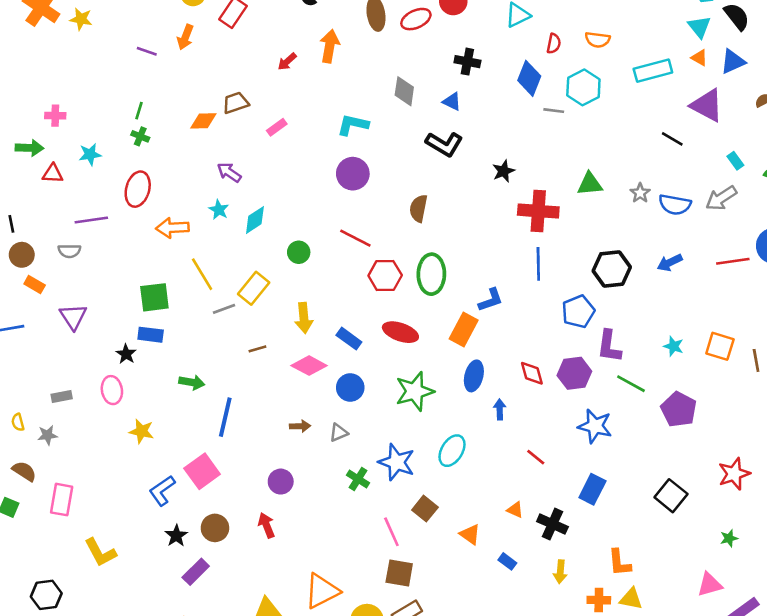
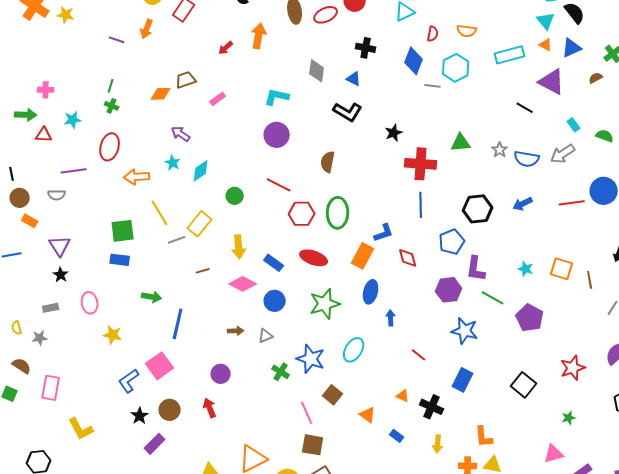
black star: (126, 354) -> (61, 275), moved
red diamond: (532, 373) -> (408, 258), moved

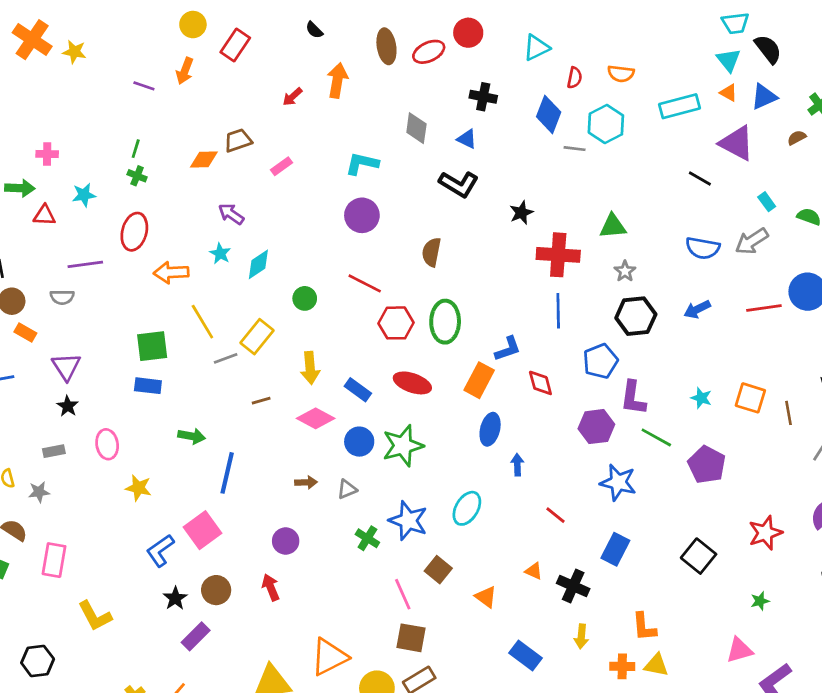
gray star: (500, 150) -> (625, 271), moved
green star: (325, 304) -> (403, 446), moved
blue rectangle: (397, 436) -> (525, 656), moved, size x1.6

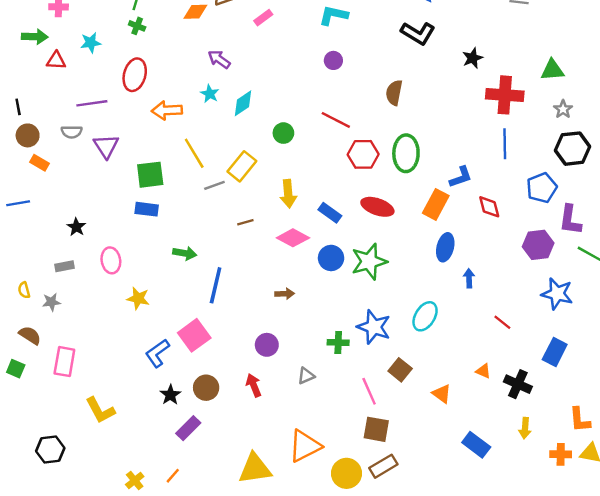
purple circle: (362, 215) -> (333, 60), size x0.6
purple triangle: (66, 367) -> (106, 146), moved
gray triangle: (347, 489) -> (306, 376), moved
green cross: (367, 538) -> (338, 342), turned -30

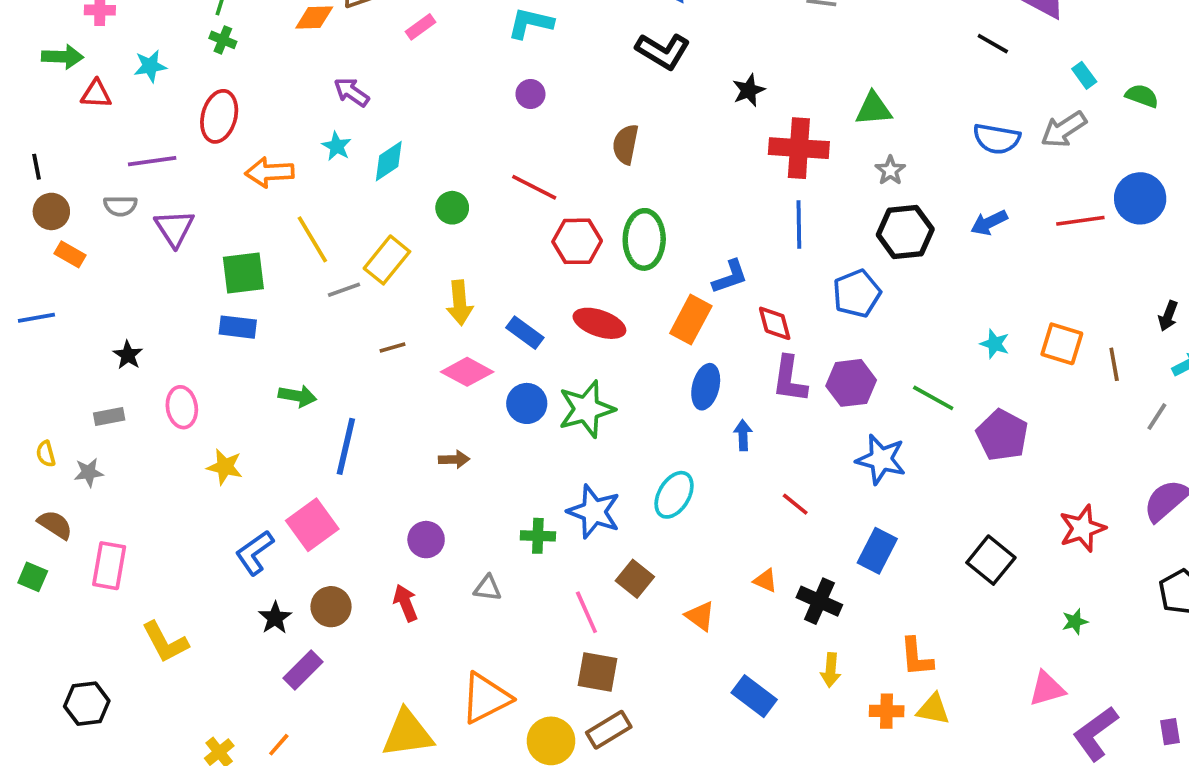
purple L-shape: (570, 220) -> (790, 379), moved
gray triangle: (306, 376) -> (488, 588), turned 30

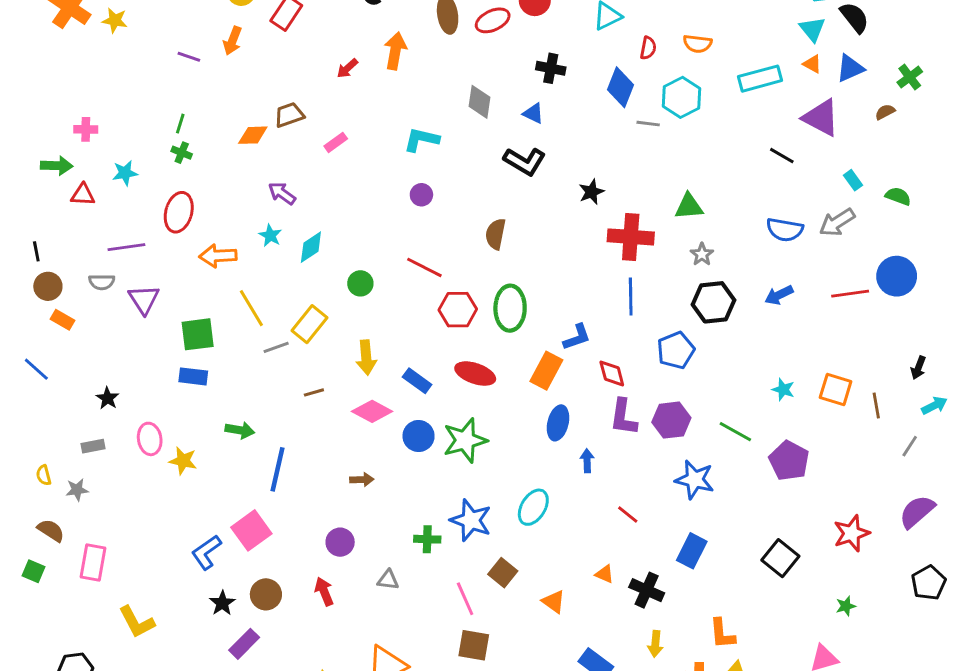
blue line: (36, 318) -> (36, 369), turned 52
yellow star: (225, 467) -> (183, 461), moved

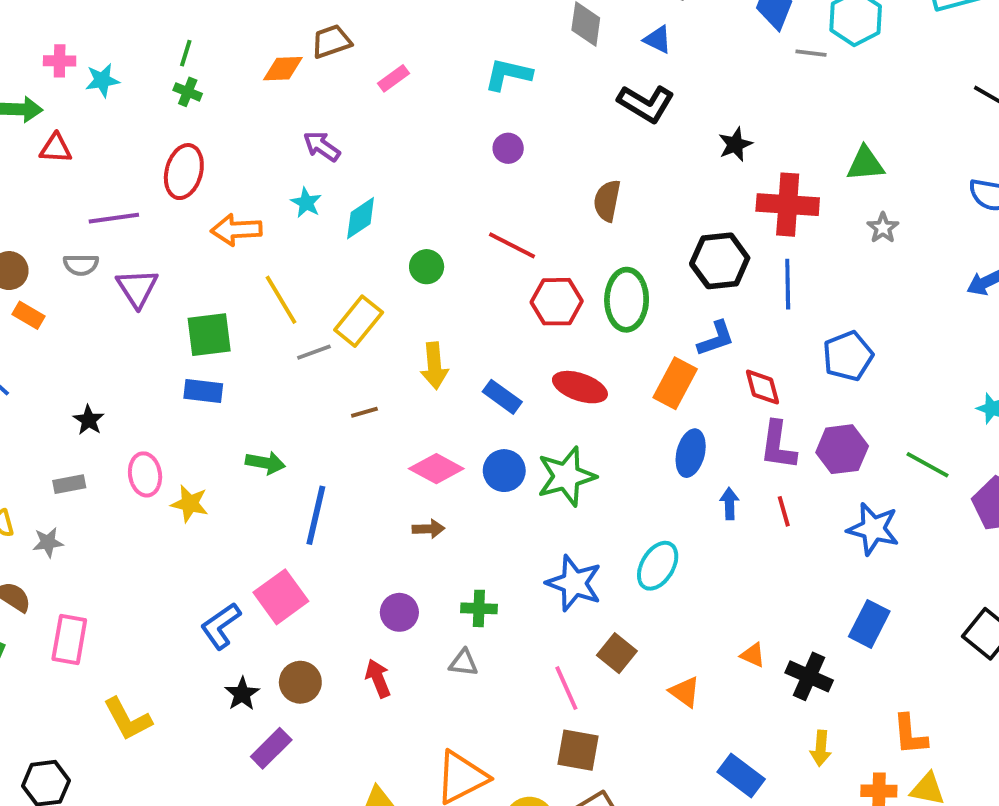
cyan star: (125, 173) -> (102, 80), moved
black hexagon: (714, 302) -> (720, 261), moved
pink diamond: (372, 411) -> (436, 469), moved
red line: (628, 514) -> (784, 511), moved, turned 35
green cross: (427, 539) -> (479, 608), moved

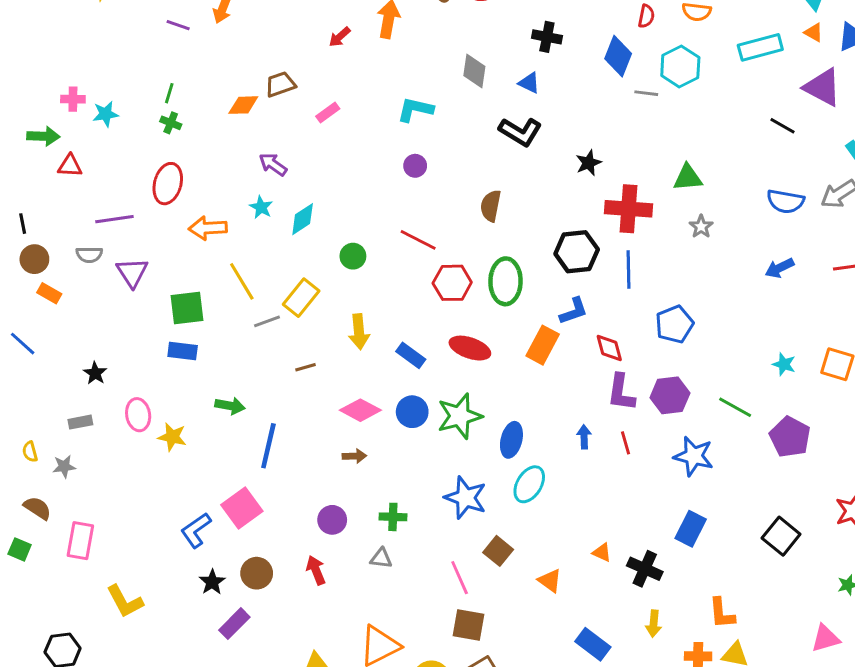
blue ellipse: (691, 453) -> (511, 440), moved

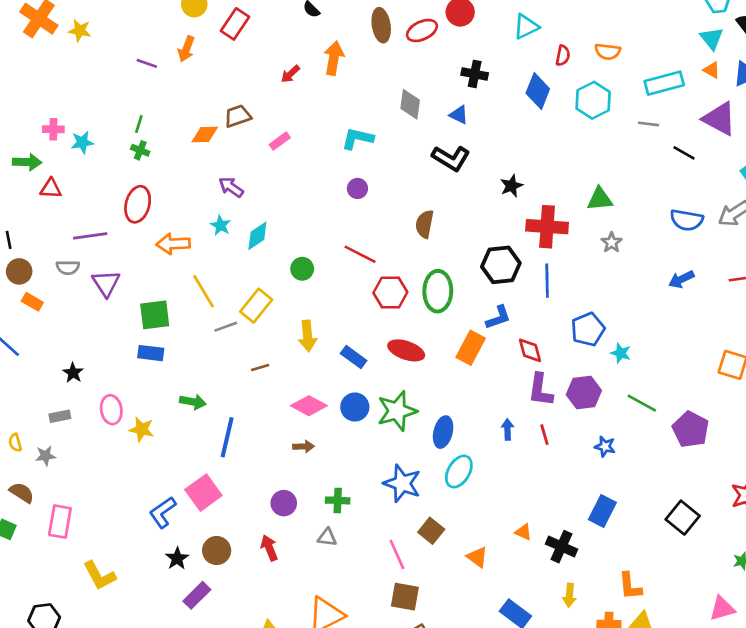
gray line: (646, 93) -> (648, 124), moved
cyan star: (784, 364) -> (621, 353), moved
blue star: (694, 456) -> (605, 447), size x0.6

